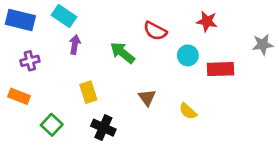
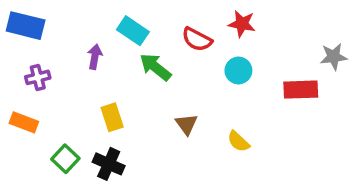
cyan rectangle: (64, 16) -> (133, 31), moved
red star: (207, 21) -> (242, 24), moved
red rectangle: (220, 69) -> (301, 90), moved
black cross: (103, 128) -> (109, 164), moved

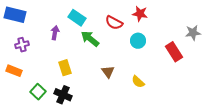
red rectangle: (301, 90) -> (174, 52), turned 60

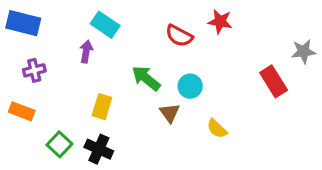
cyan rectangle: (77, 18) -> (105, 25), moved
green arrow: (90, 39) -> (146, 78), moved
cyan circle: (138, 41) -> (190, 86), moved
yellow rectangle: (65, 68) -> (102, 107), turned 35

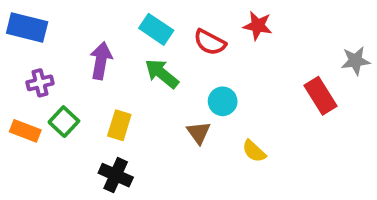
cyan rectangle: (105, 25) -> (156, 29), moved
purple arrow: (86, 51) -> (101, 61), size x1.4
green arrow: (146, 78) -> (162, 74), moved
green square: (59, 144) -> (64, 122), moved

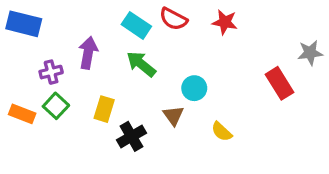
red semicircle: (210, 42) -> (173, 19), moved
purple cross: (40, 83) -> (51, 72), moved
black cross: (116, 175) -> (132, 136), moved, turned 36

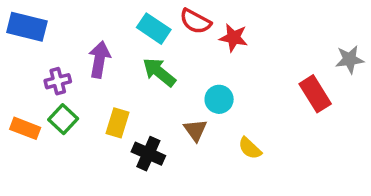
red star: (225, 22) -> (234, 38), moved
black cross: (132, 136) -> (148, 154), turned -36

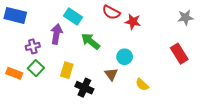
cyan rectangle: (154, 29) -> (73, 17), moved
gray star: (350, 59) -> (185, 18), moved

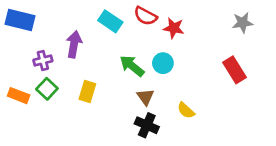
cyan rectangle: (73, 17) -> (110, 21), moved
green arrow: (91, 41) -> (132, 66), moved
cyan circle: (125, 57) -> (163, 63), moved
black cross: (84, 88) -> (147, 125), moved

